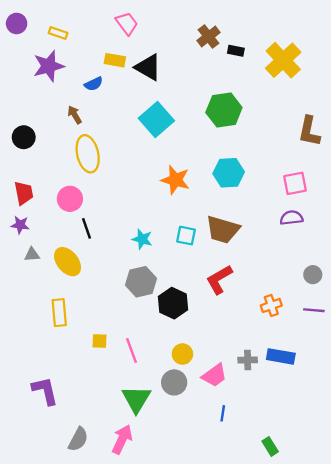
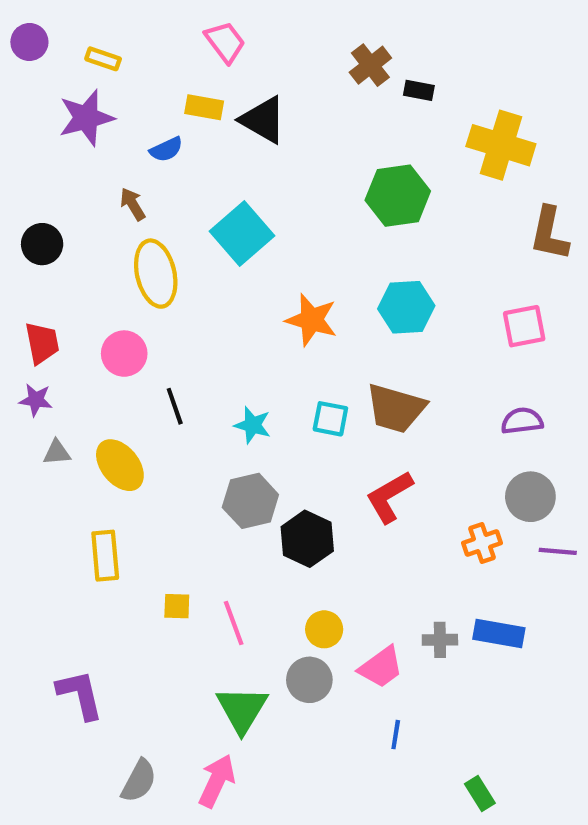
yellow cross: (283, 60) -> (501, 145), moved, turned -30
cyan square: (156, 119) -> (242, 234), moved
purple semicircle: (291, 218) -> (522, 421), moved
black line: (86, 228) -> (175, 406), moved
gray circle: (313, 275) -> (530, 497), moved, size x1.5

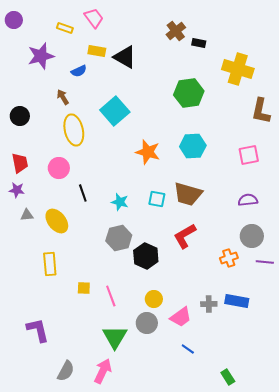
pink trapezoid: (225, 42) -> (94, 18), moved
yellow rectangle: (103, 59) -> (65, 28), moved
blue line: (396, 735) -> (188, 349), turned -64

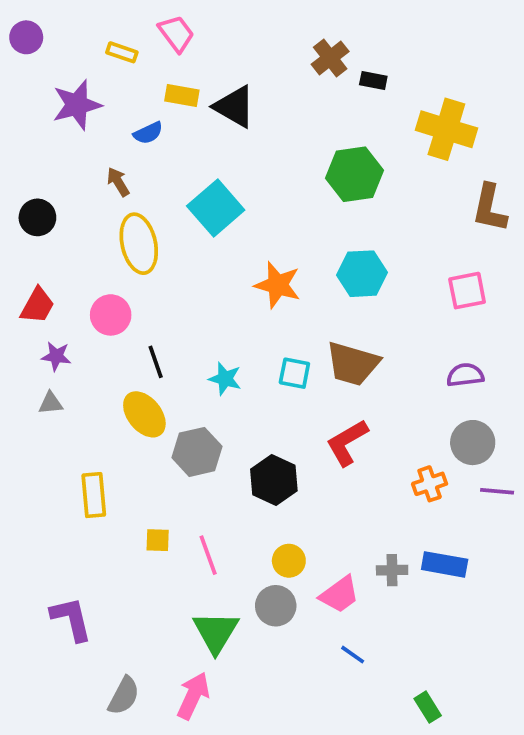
red trapezoid: (20, 163) -> (37, 306), turned 40
purple star: (17, 190) -> (56, 356), moved
yellow ellipse: (57, 221) -> (144, 414), moved
gray hexagon: (119, 238) -> (197, 452), moved

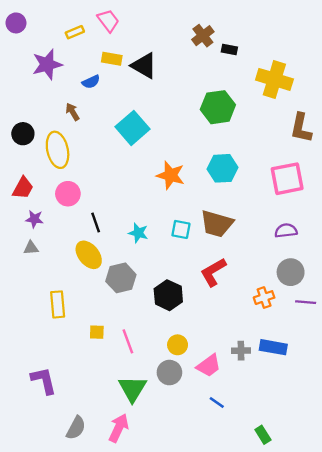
yellow rectangle: (122, 52) -> (75, 32), turned -42
yellow ellipse: (139, 244) -> (58, 150), moved
pink square: (467, 291) -> (287, 179), size x1.4

